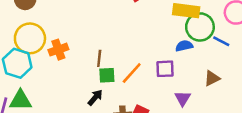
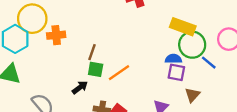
purple square: (165, 69) -> (176, 72), moved
brown triangle: (212, 78) -> (192, 95), turned -35

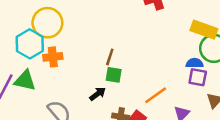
orange cross: (56, 35) -> (53, 57), moved
orange line: (119, 73) -> (156, 95), moved

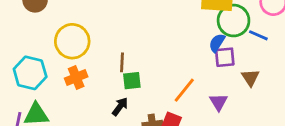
yellow circle: (47, 23) -> (72, 41), moved
orange cross: (53, 57) -> (76, 78), moved
blue semicircle: (195, 63) -> (217, 43), turned -42

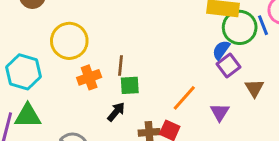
blue line: (258, 35) -> (263, 25), moved, turned 42
purple square: (225, 57) -> (229, 65), turned -35
orange cross: (76, 78) -> (89, 77), moved

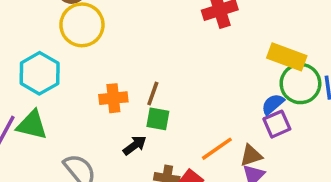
yellow circle: (69, 41) -> (82, 25), moved
brown triangle: (254, 88) -> (251, 155), moved, turned 30

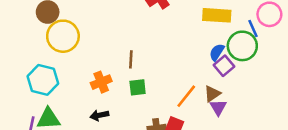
green circle: (300, 84) -> (242, 46), moved
brown line: (153, 93) -> (131, 59), moved
black arrow: (135, 145) -> (99, 115), moved, turned -138

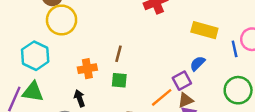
green circle: (242, 46) -> (238, 90), moved
purple square: (224, 66) -> (182, 81), moved
black arrow: (99, 115) -> (80, 98), turned 70

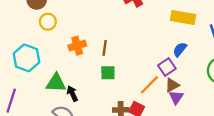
yellow circle: (62, 20) -> (48, 22), size x0.6
orange cross: (87, 69) -> (77, 46), moved
green triangle: (33, 92) -> (56, 83), moved

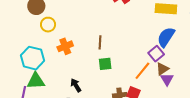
orange cross: (77, 46) -> (65, 46), moved
blue semicircle: (180, 49) -> (166, 37), size x1.5
green triangle: (56, 83) -> (36, 81), moved

